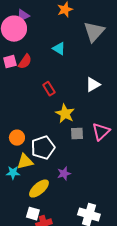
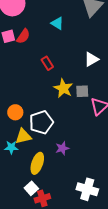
gray square: (77, 134) -> (82, 91), moved
yellow ellipse: (39, 189) -> (37, 163), turned -30
white square: (33, 214) -> (31, 188), turned 32

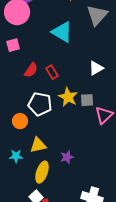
cyan triangle: (57, 23) -> (62, 32), size x1.6
red semicircle: (23, 36) -> (31, 70), moved
white pentagon: (41, 122) -> (40, 104), moved, turned 30
yellow triangle: (23, 136) -> (38, 145), moved

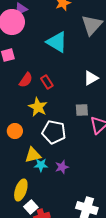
yellow star: (68, 97) -> (38, 107), moved
white pentagon: (40, 104) -> (54, 132), moved
cyan star: (16, 156) -> (41, 165), moved
yellow ellipse: (42, 172) -> (21, 190), moved

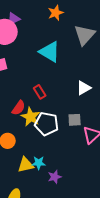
red semicircle: (26, 80) -> (19, 108), moved
white pentagon: (54, 132) -> (47, 124), moved
cyan star: (41, 165) -> (39, 163), moved

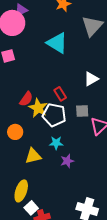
red rectangle: (40, 92) -> (60, 94), moved
cyan star: (39, 163) -> (56, 143), moved
purple star: (55, 177) -> (67, 161), moved

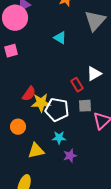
cyan triangle: (57, 43) -> (60, 38), size x0.6
red rectangle: (60, 94) -> (77, 85), moved
yellow star: (38, 108) -> (41, 103), turned -30

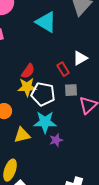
cyan triangle: (60, 38) -> (46, 22), size x1.6
red semicircle: (29, 94) -> (28, 71), moved
cyan star: (59, 138) -> (45, 122), size x1.6

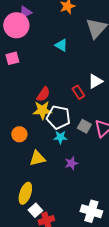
cyan triangle: (46, 22) -> (61, 45), size x0.6
gray square: (71, 90) -> (84, 126), moved, turned 32
cyan star: (45, 122) -> (60, 137), moved, size x0.6

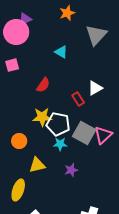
red semicircle: (43, 94) -> (43, 85), moved
gray square: (84, 126) -> (84, 133), size x1.6
yellow ellipse: (25, 193) -> (18, 190), moved

